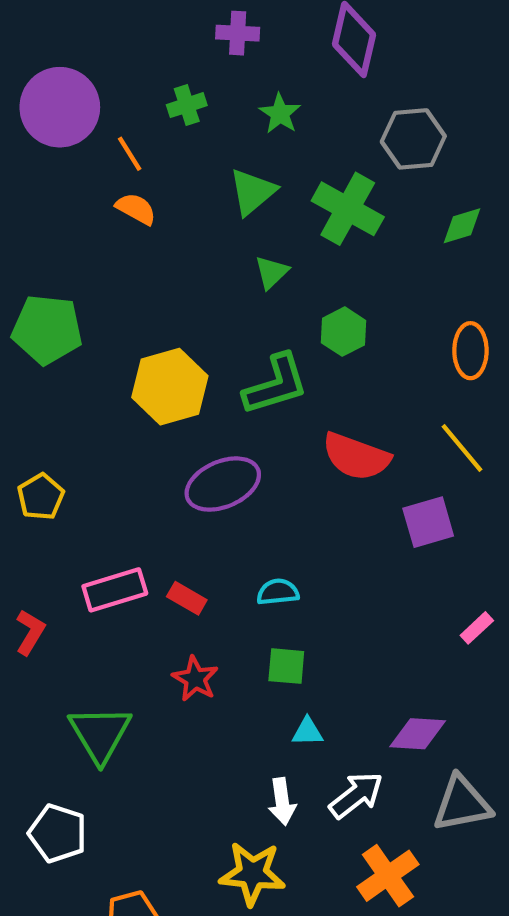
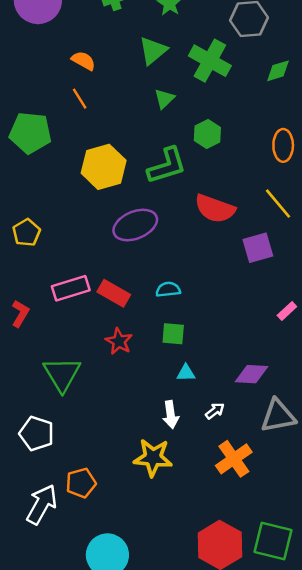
orange line: (130, 154) -> (80, 99), moved
red rectangle: (187, 598) -> (114, 293), size x1.4
white arrow: (356, 795) -> (215, 411), size x0.6

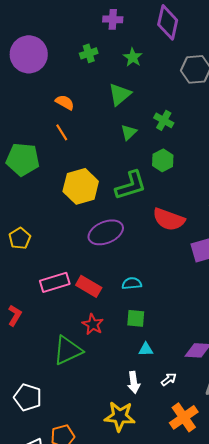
green cross: (210, 61) -> (164, 120), moved, size x0.6
red L-shape: (20, 313) -> (15, 315), moved
green triangle: (62, 374) -> (68, 350), moved, turned 36

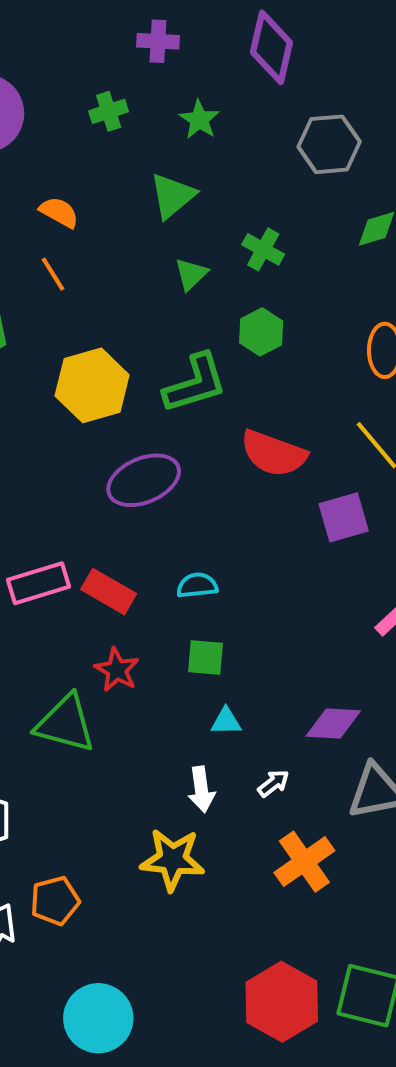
green triangle: (68, 350) -> (65, 723), turned 40

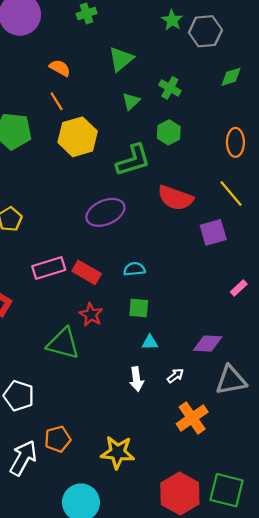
green star: (199, 120) -> (172, 20), moved
yellow hexagon: (92, 385) -> (78, 137), moved
yellow star: (172, 860) -> (118, 452), moved

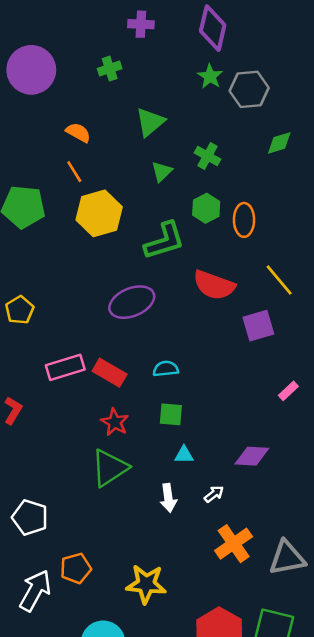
orange ellipse: (235, 142) -> (244, 220), moved
green triangle: (63, 343) -> (110, 468), moved, turned -48
gray triangle: (231, 380) -> (287, 558), moved

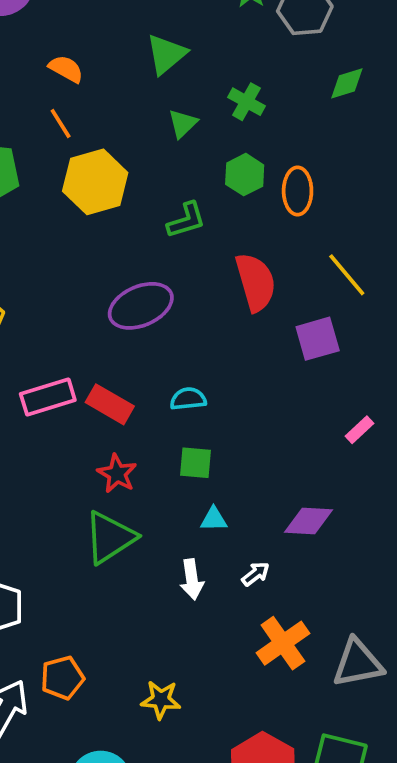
green L-shape: (164, 241) -> (186, 220), size x0.7
red semicircle: (214, 285) -> (256, 282), turned -126
yellow star: (146, 584) -> (161, 700), size x0.7

